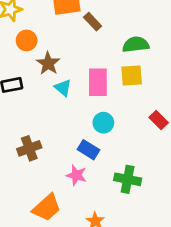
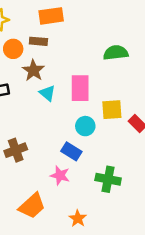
brown rectangle: (93, 22) -> (38, 41), moved, turned -42
yellow square: (132, 76) -> (112, 110), moved

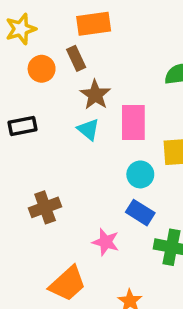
brown rectangle: (38, 41) -> (76, 58), turned 60
brown star: (33, 70) -> (95, 95), moved
blue rectangle: (71, 151) -> (140, 213), moved

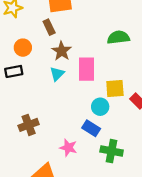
orange circle: (42, 69) -> (23, 48), moved
cyan triangle: (88, 129) -> (57, 74), turned 35
cyan circle: (140, 174) -> (100, 107), moved

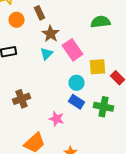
orange circle: (23, 48) -> (16, 20), moved
pink rectangle: (87, 69) -> (72, 50), turned -35
cyan circle: (100, 107) -> (76, 83), moved
green cross: (112, 151) -> (104, 107), moved

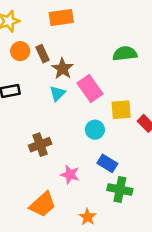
brown rectangle: (40, 13) -> (43, 54), moved
brown cross: (22, 99) -> (40, 145), moved
blue rectangle: (76, 102) -> (107, 163), moved
green cross: (104, 107) -> (120, 190), moved

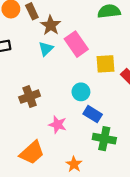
cyan circle: (95, 130) -> (81, 92), moved

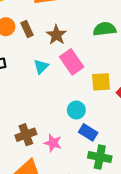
brown star: (51, 25) -> (56, 35), moved
brown cross: (30, 97) -> (26, 135), moved

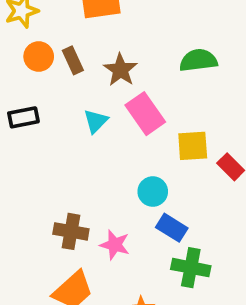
brown cross: (26, 135) -> (71, 231), turned 30

